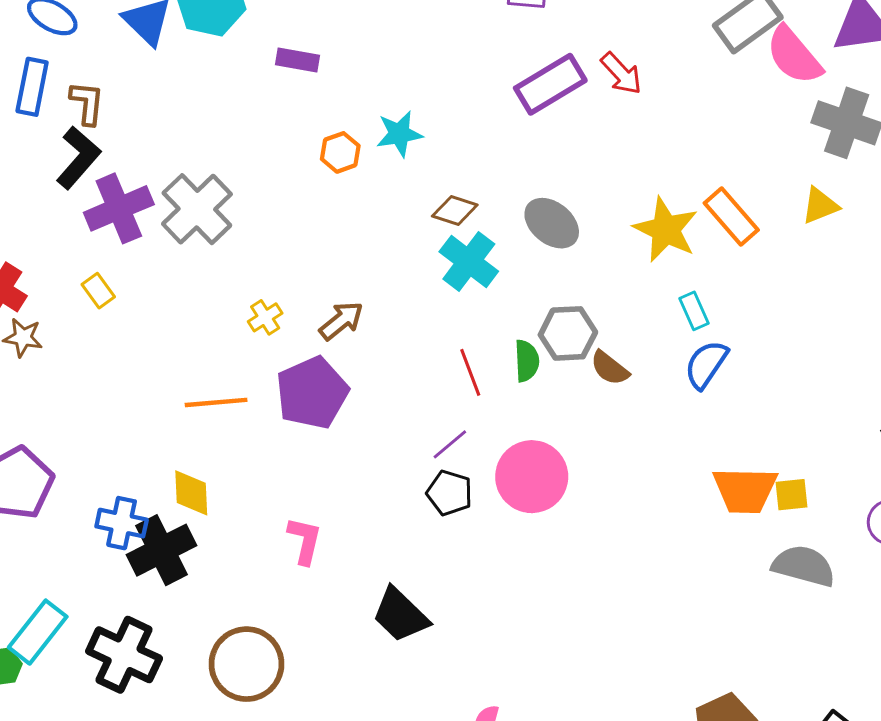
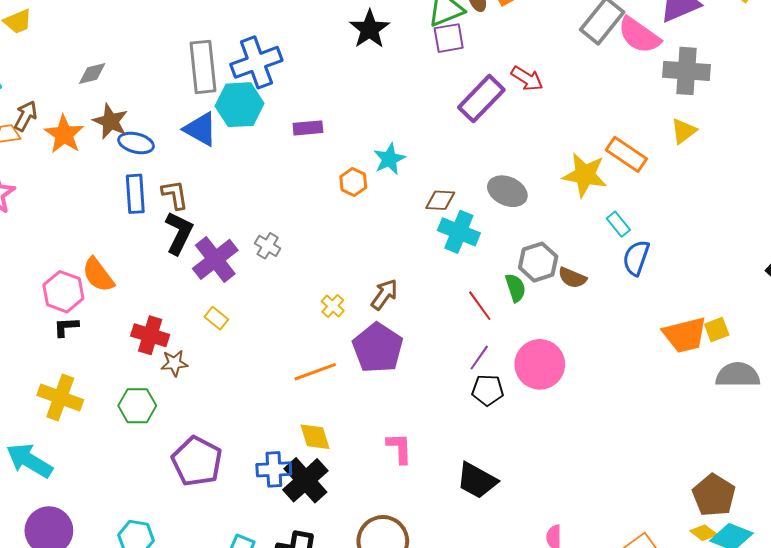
gray cross: (197, 209) -> (268, 246), size x0.5

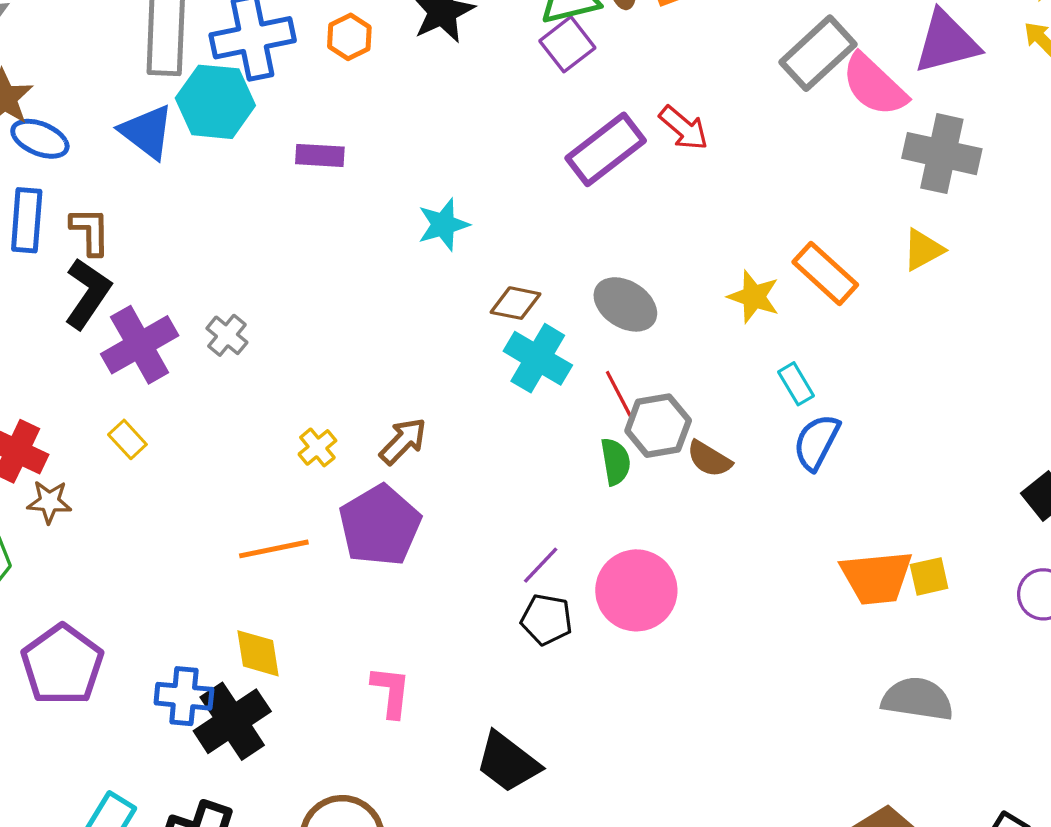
purple square: (449, 38) -> (567, 44), turned -36
yellow star: (585, 175) -> (754, 297), size x0.7
orange hexagon: (353, 182) -> (349, 37), moved
red line: (480, 306) -> (620, 396), moved
gray semicircle: (738, 375) -> (917, 699), moved

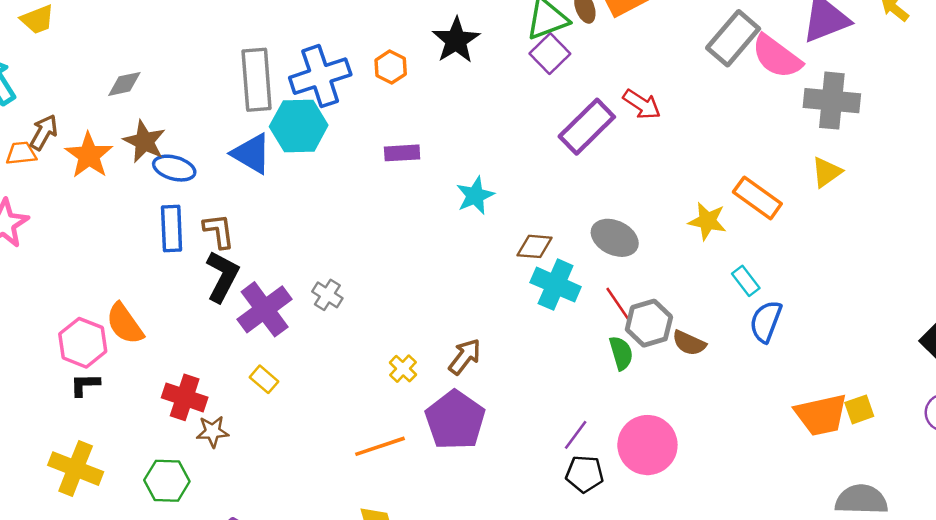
purple rectangle: (320, 155) -> (402, 153), moved

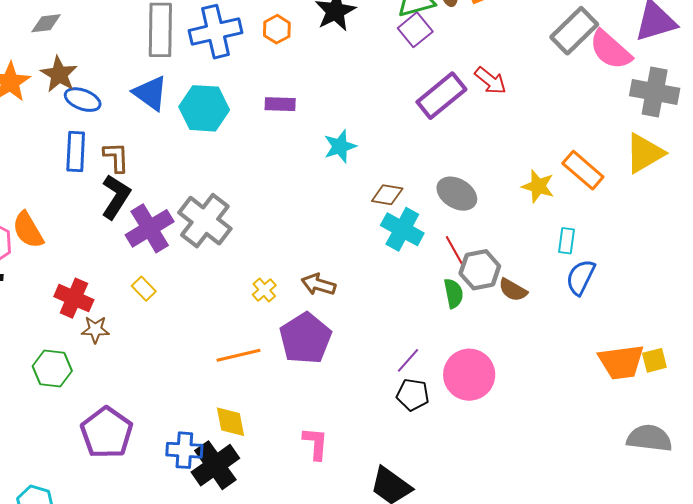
cyan hexagon: (299, 126) -> (204, 108), moved
yellow triangle: (827, 172) -> (645, 153), size x1.5
cyan rectangle: (746, 281) -> (566, 241), turned 40
gray cross: (327, 295) -> (205, 221), size x2.0
brown arrow: (465, 357) -> (318, 284), turned -116

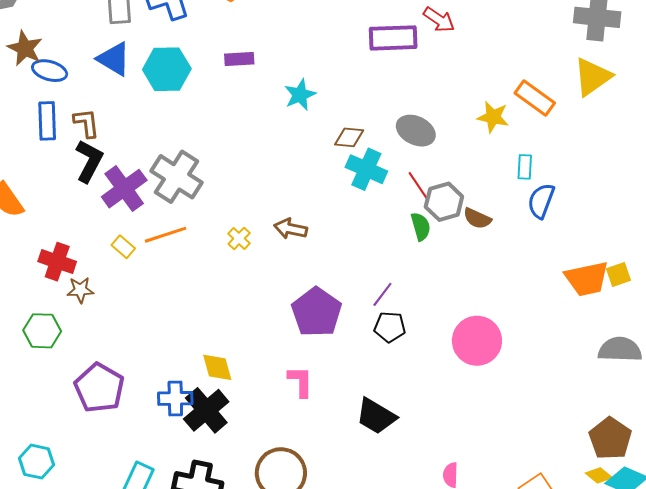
purple rectangle: (441, 96) -> (393, 38), turned 42
purple pentagon: (305, 338) -> (317, 312), moved
orange line: (239, 355) -> (166, 235), moved
pink circle: (469, 375) -> (477, 341), moved

